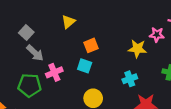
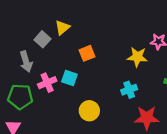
gray square: (26, 32) -> (42, 39), moved
gray arrow: (35, 53) -> (26, 62), turned 30
cyan square: (85, 66) -> (69, 78), moved

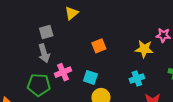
yellow triangle: (62, 28) -> (71, 13), moved
gray square: (42, 39) -> (46, 32), moved, turned 32
cyan square: (69, 78) -> (90, 77), moved

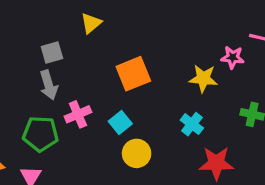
orange square: (99, 46) -> (133, 74), size x1.5
cyan square: (90, 77) -> (120, 122), turned 32
cyan cross: (137, 78) -> (192, 124), turned -32

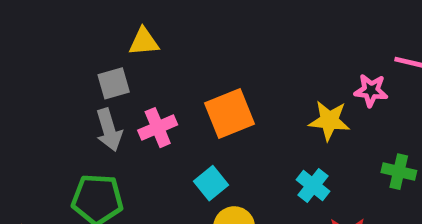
yellow triangle: (91, 23) -> (144, 42), moved, turned 35
pink cross: (78, 114) -> (158, 128), moved

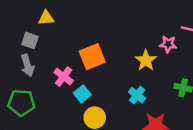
gray square: (114, 83) -> (30, 40), turned 35
yellow star: (329, 121) -> (146, 60), turned 30
pink cross: (158, 128) -> (64, 77), moved, turned -30

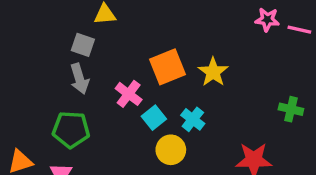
pink star: (168, 44) -> (267, 20), moved
yellow star: (146, 60) -> (213, 72), moved
cyan cross: (137, 95) -> (193, 119), moved

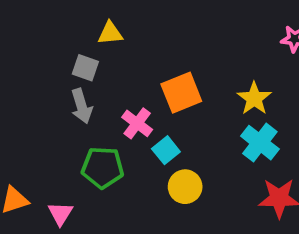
yellow star: (213, 72) -> (254, 98), moved
cyan cross: (193, 119) -> (260, 143), moved, size x1.4
green pentagon: (71, 129) -> (103, 167), moved

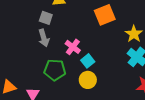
orange square: (181, 93) -> (105, 15), moved
yellow circle: (185, 187) -> (88, 80), moved

